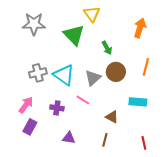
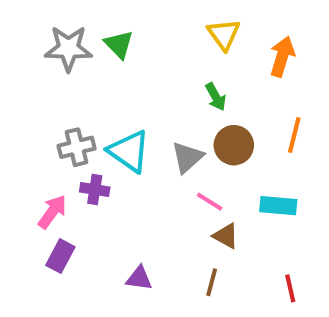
yellow triangle: (92, 14) -> (224, 34), moved
green triangle: (74, 35) -> (119, 44), moved, size x0.7
pink line: (83, 100) -> (210, 202), moved
purple cross: (57, 108) -> (95, 190), moved

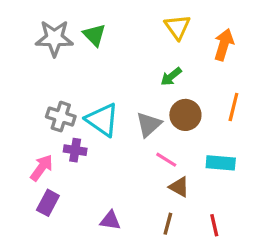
green arrow: (216, 97) -> (171, 77), turned 80
gray cross: (77, 147) -> (61, 117), turned 32
red line: (290, 288) -> (214, 225), moved

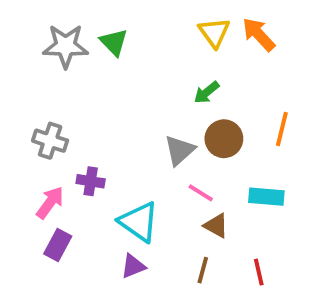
orange arrow: (224, 45) -> (259, 34), moved, turned -60
gray cross: (61, 117) -> (50, 141), moved
cyan triangle: (102, 120) -> (139, 222), moved
purple triangle: (110, 220) -> (133, 266), turned -30

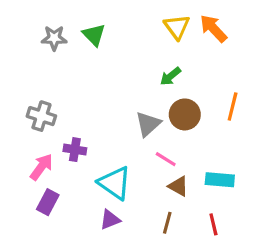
gray star: (66, 46) -> (54, 38), size x0.7
cyan rectangle: (266, 197) -> (220, 180), moved

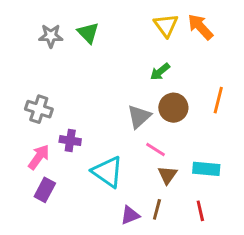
brown triangle: (178, 186) -> (167, 175), turned 36
purple triangle: (110, 220) -> (130, 215), moved

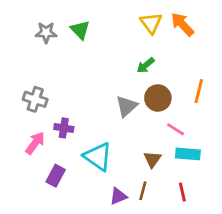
pink line: (155, 149) -> (176, 129), moved
purple rectangle: (45, 190) -> (56, 176), moved

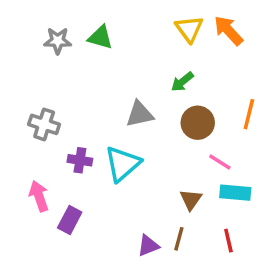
green triangle: (80, 30) -> (100, 37), turned -30
gray triangle: (127, 106) -> (140, 114), moved, turned 30
pink arrow: (35, 143) -> (39, 196), moved, turned -55
cyan triangle: (98, 157) -> (123, 164), moved, turned 44

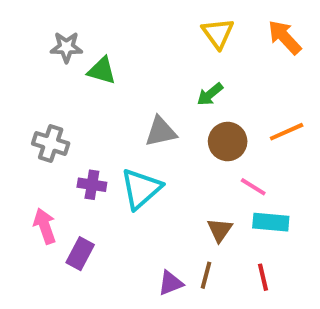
orange arrow: (228, 31) -> (285, 37), moved
green triangle: (100, 37) -> (102, 71), moved
orange line: (249, 114) -> (287, 132), turned 52

